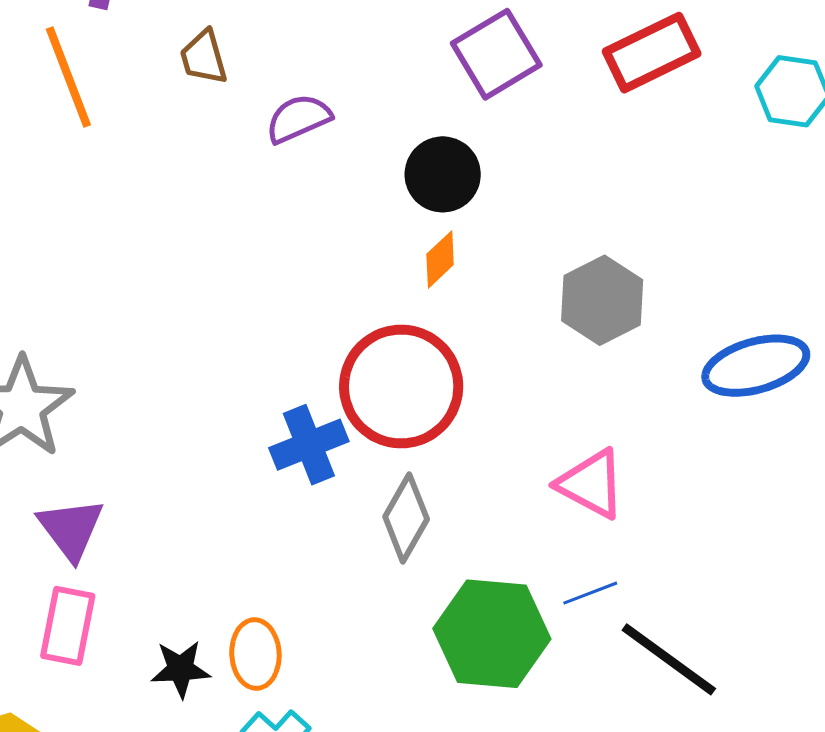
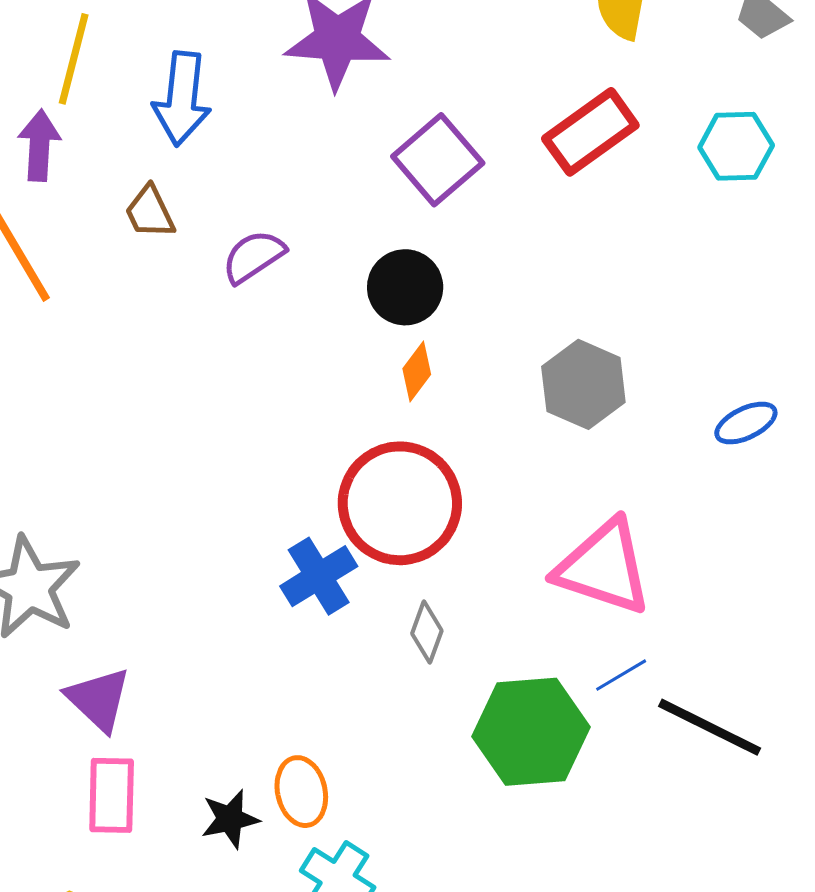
blue ellipse: (756, 366) -> (746, 423), size x0.6
pink triangle: (591, 484) -> (604, 567), size x1.4
gray diamond: (406, 518) -> (427, 632), size x0.7

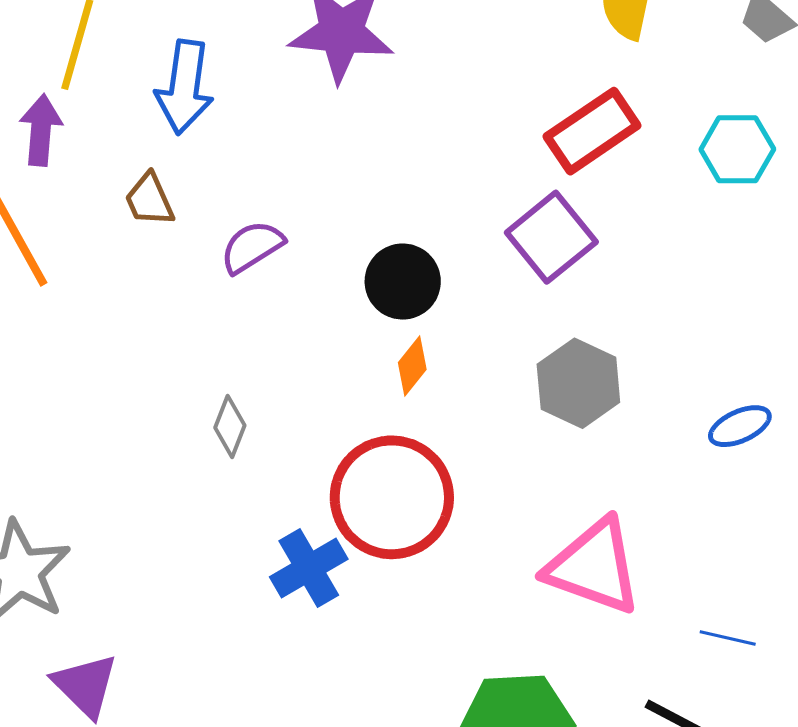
purple square: (438, 160) -> (551, 237), moved
gray diamond: (427, 632) -> (230, 426), moved
blue line: (621, 675) -> (728, 638), moved, turned 42

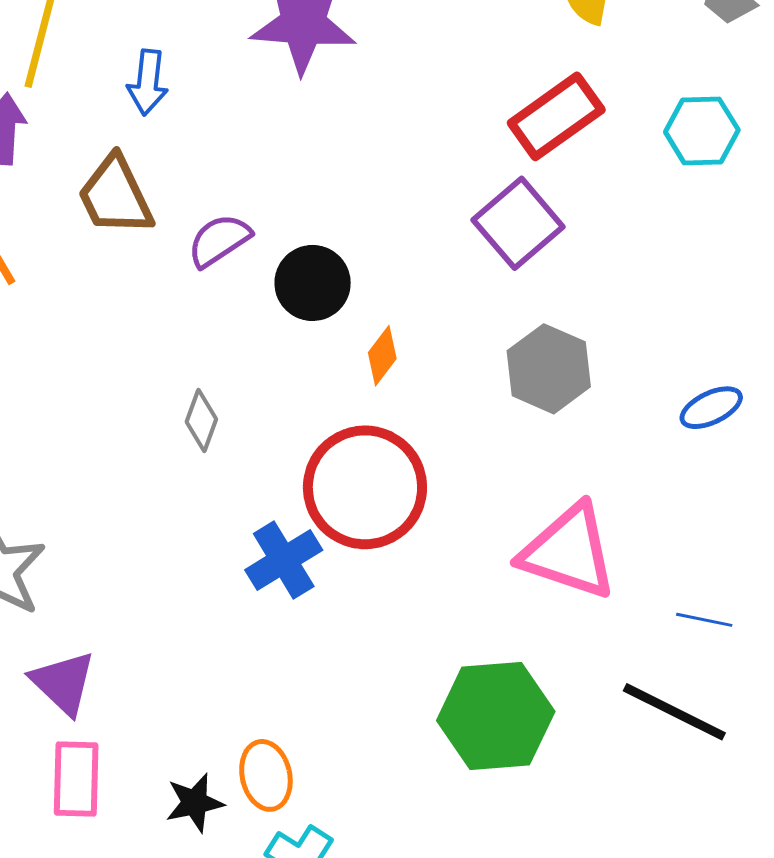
blue arrow: (185, 87) -> (148, 82), size x0.7
brown trapezoid: (149, 200) -> (115, 196), size x1.5
black circle: (403, 282) -> (313, 283), moved

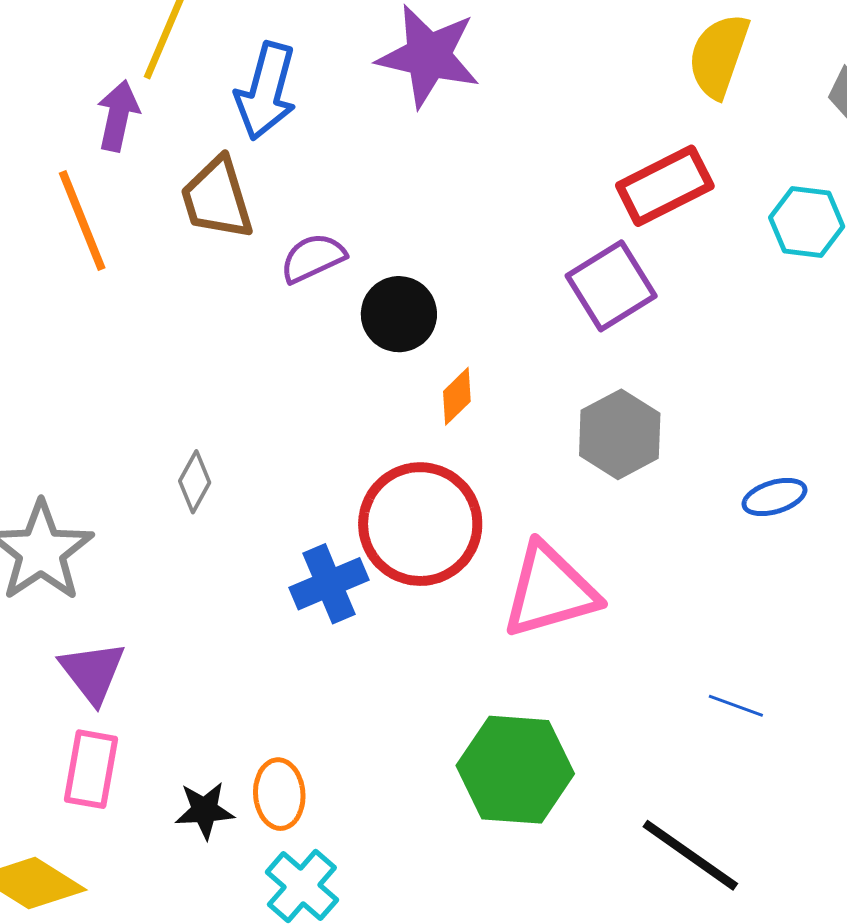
blue arrow: (148, 82) -> (266, 91), size x1.5
gray diamond: (201, 420) -> (195, 482), moved
pink triangle: (569, 552) -> (550, 591), moved, turned -43
black line: (674, 712) -> (690, 855), moved

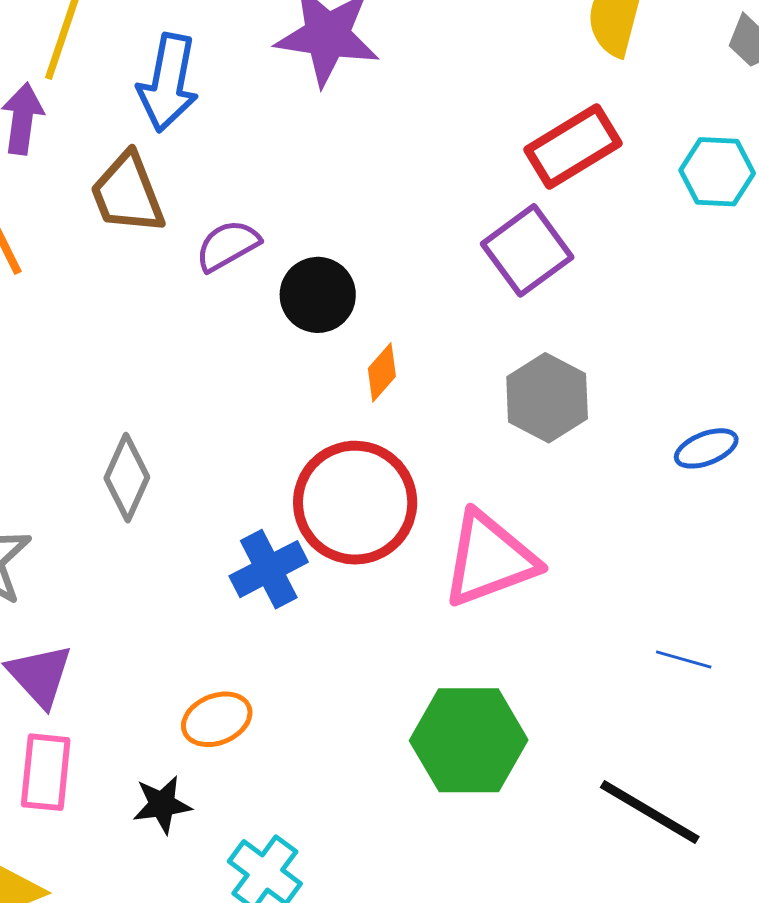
gray diamond: (195, 482) -> (127, 478), size x1.4
orange ellipse: (279, 794) -> (217, 719), moved, turned 76

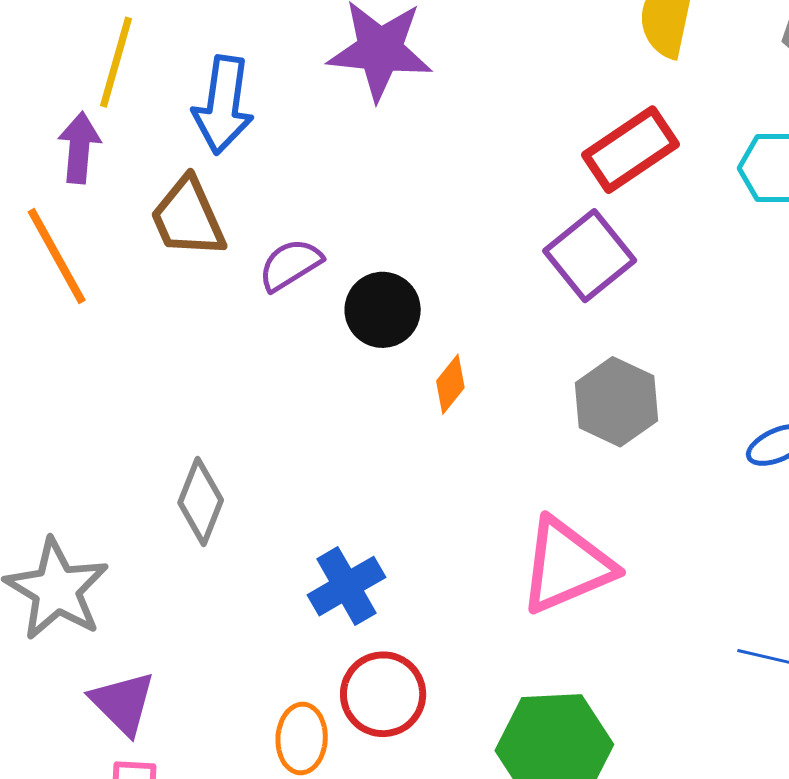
red circle: (355, 503) -> (383, 694), moved, size x0.7
orange ellipse: (217, 719) -> (302, 739), turned -62

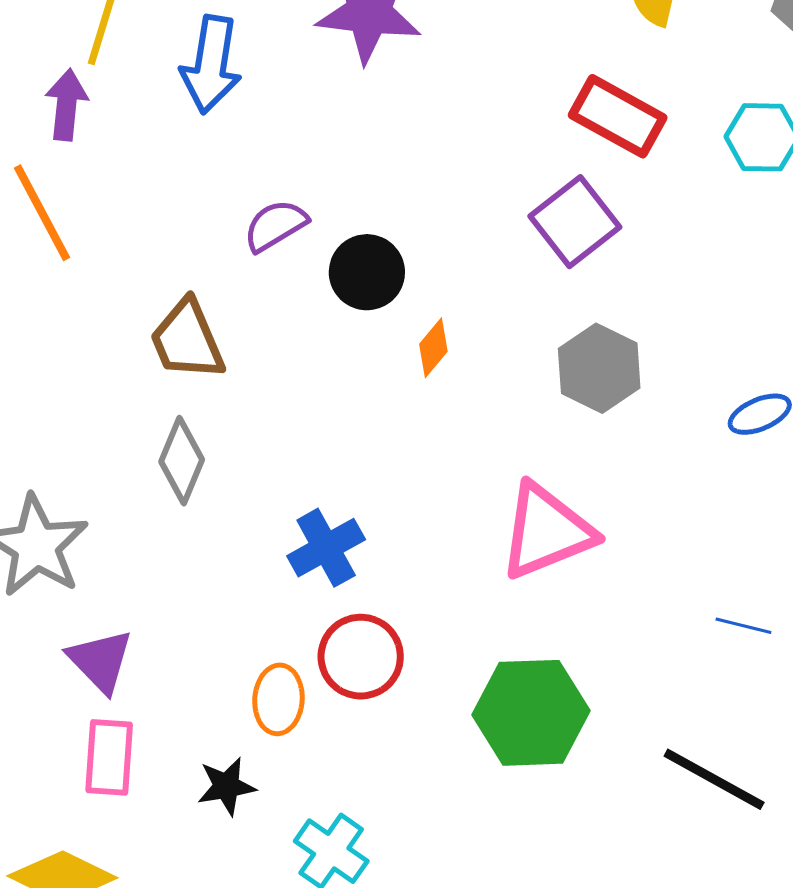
red rectangle: (631, 150) -> (618, 116), turned 62
brown trapezoid: (188, 217) -> (187, 340), moved

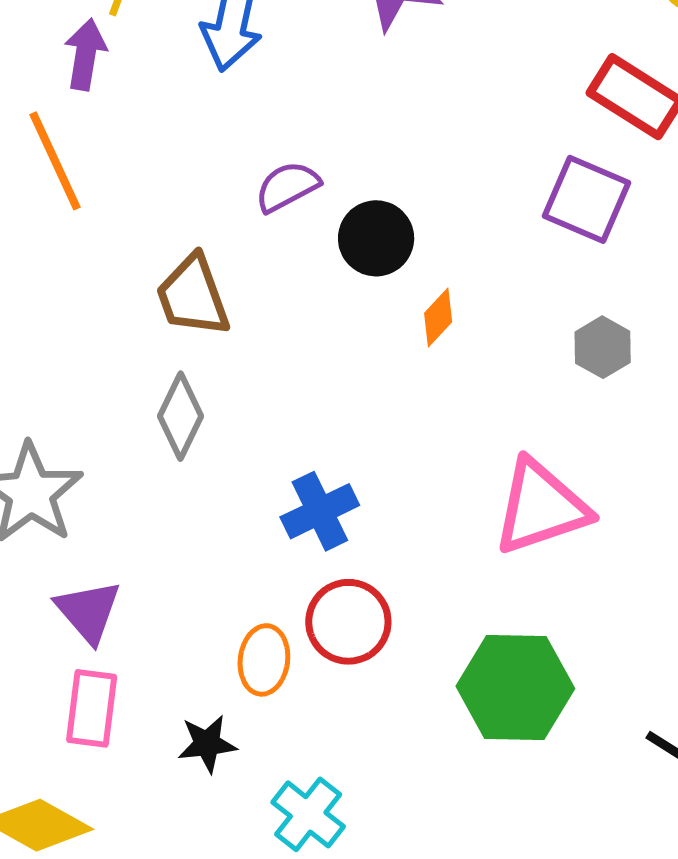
purple square: (575, 222) -> (587, 199), turned -32
gray hexagon: (599, 368) -> (603, 347), size x0.7

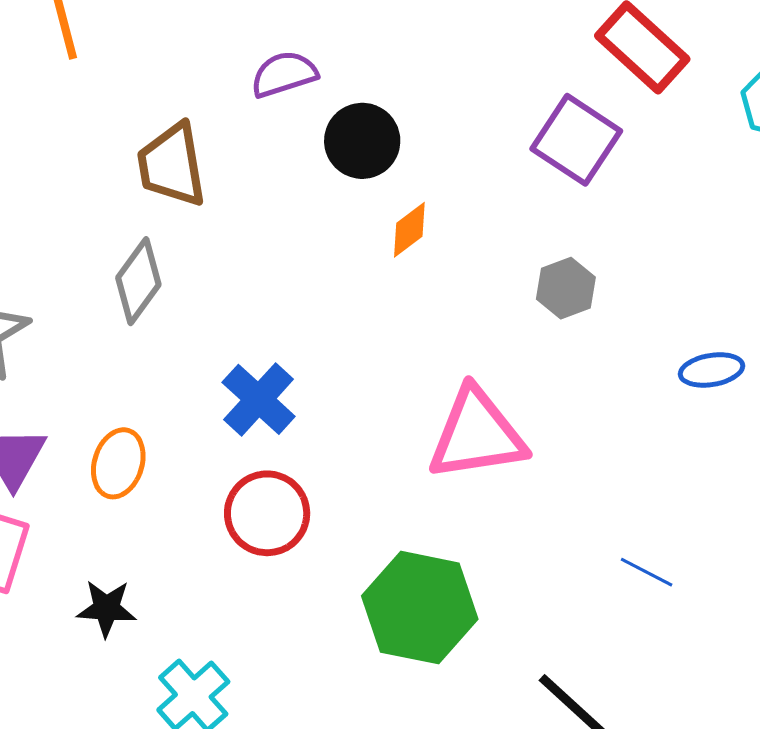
blue cross: (320, 511) -> (259, 399), turned -32
orange ellipse: (264, 660) -> (118, 463), moved

